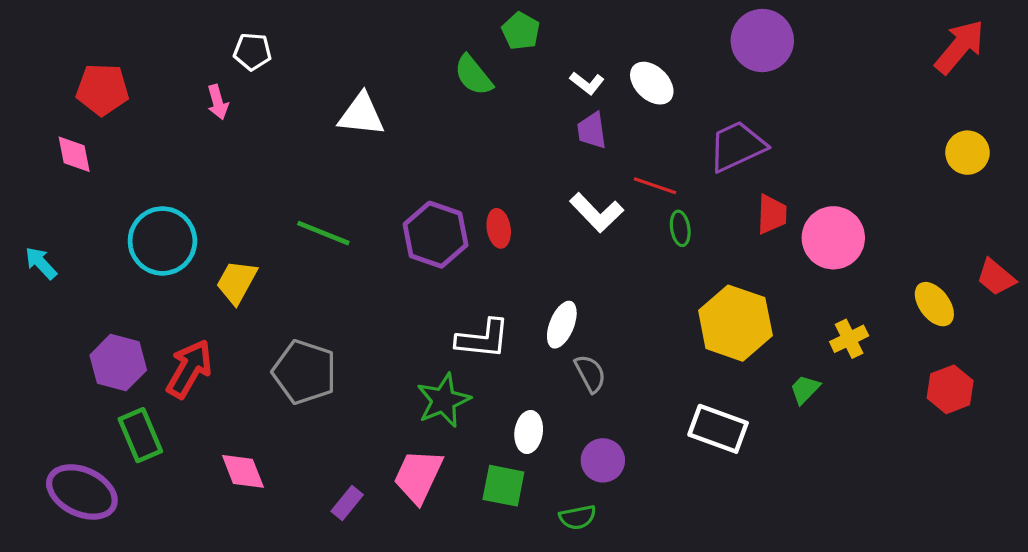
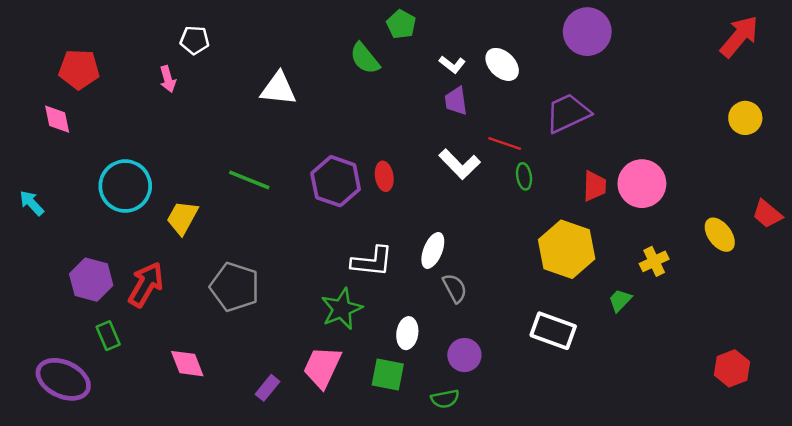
red trapezoid: (772, 214) -> (595, 186), moved
red hexagon: (950, 389) -> (732, 368), moved
green rectangle: (140, 435) -> (108, 336), size x0.7

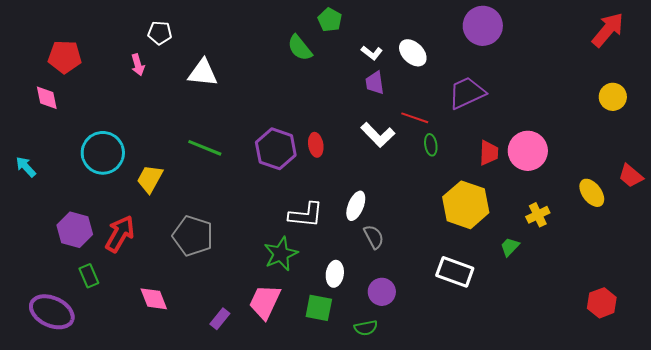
white triangle: (278, 89) -> (203, 73), moved

